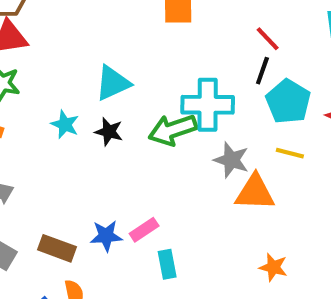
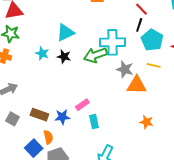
blue star: (106, 236) -> (62, 117), moved

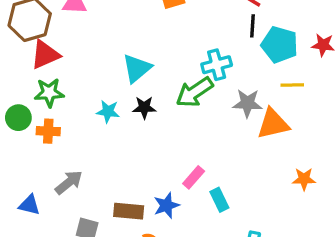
cyan cross: (112, 42) -> (217, 65), size x0.7

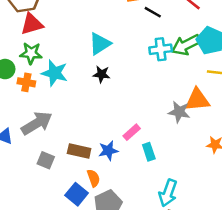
black line: (253, 26) -> (153, 12), moved, turned -72
green arrow: (194, 92) -> (186, 45), moved
gray star: (247, 103) -> (179, 112), moved
cyan star: (108, 111) -> (55, 73), moved, size x1.5
gray arrow: (69, 182) -> (37, 123), size x1.4

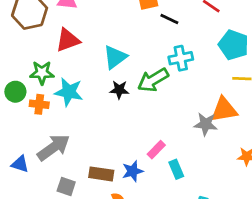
red triangle: (32, 24) -> (68, 40), moved
green arrow: (186, 45) -> (153, 80), moved

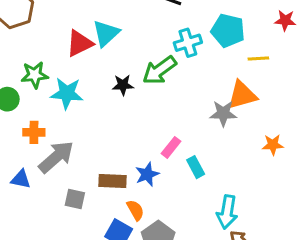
red triangle: (68, 40) -> (80, 43), moved
cyan pentagon: (233, 45) -> (228, 31), moved
cyan triangle: (115, 57) -> (106, 33), moved
orange cross: (39, 104) -> (34, 132), moved

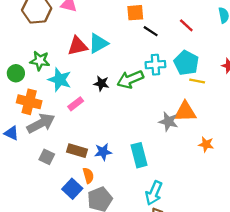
yellow line: (258, 59) -> (197, 81), moved
orange cross: (34, 132) -> (29, 102), size x1.5
orange star: (273, 145) -> (206, 144), moved
pink rectangle: (171, 147) -> (76, 104), moved
cyan rectangle: (196, 167) -> (139, 155), size x1.5

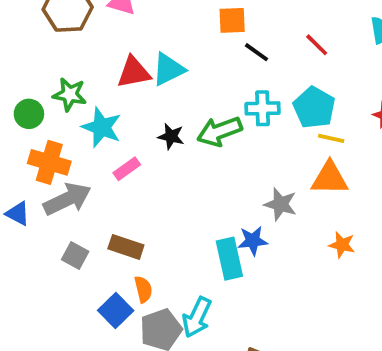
orange triangle: (185, 112) -> (330, 178), moved
blue star: (103, 152) -> (253, 241), moved
cyan arrow: (154, 193) -> (197, 317), moved

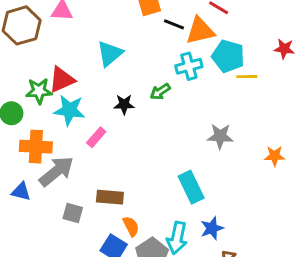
red triangle: (134, 72) -> (62, 80), moved
green arrow: (219, 131) -> (160, 92), size x0.6
orange triangle: (330, 178) -> (200, 31), moved
blue star: (253, 241) -> (212, 228), moved

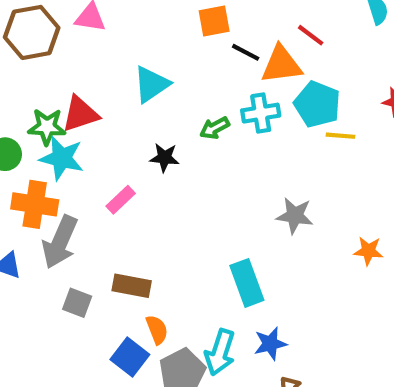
green arrow: (160, 92) -> (215, 128), moved
cyan star: (69, 110) -> (62, 158), moved
gray arrow: (56, 171) -> (60, 242), turned 147

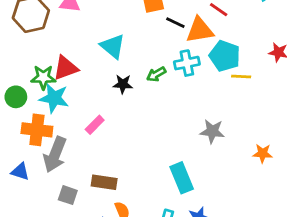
cyan triangle: (151, 84) -> (113, 46), turned -44
black star: (164, 158) -> (123, 84), moved

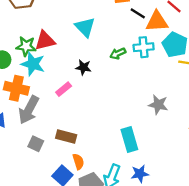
black star: (123, 84) -> (83, 67), moved

